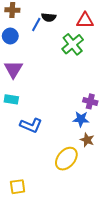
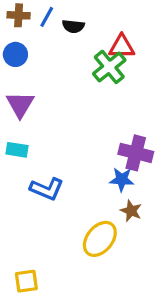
red triangle: (85, 20) -> (122, 47), moved
blue line: (36, 25) -> (47, 17), moved
purple cross: (90, 101) -> (136, 153), size x1.5

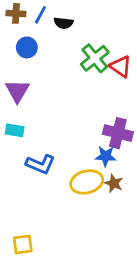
red triangle: (122, 47) -> (121, 66), moved, turned 35
blue circle: (15, 54) -> (27, 47), moved
yellow ellipse: (100, 239) -> (87, 182), moved, turned 36

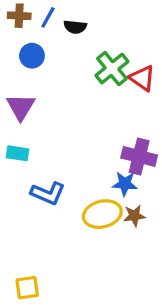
brown star: (114, 183) -> (134, 216), turned -30

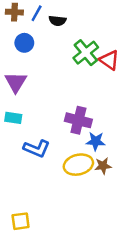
purple cross: (139, 156) -> (78, 120), moved

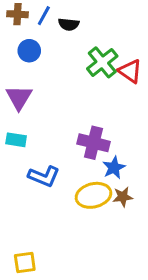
blue star: (96, 141) -> (114, 168), turned -30

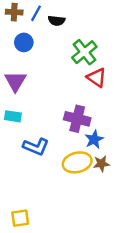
red triangle: (130, 71) -> (97, 78), moved

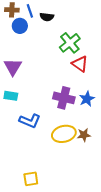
blue line: (36, 13) -> (30, 11), turned -48
blue circle: (24, 42) -> (20, 26), moved
blue star: (94, 139) -> (87, 99), moved
yellow square: (20, 218) -> (31, 179), moved

